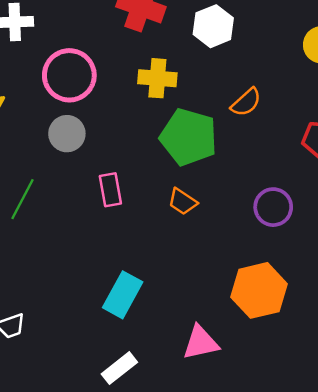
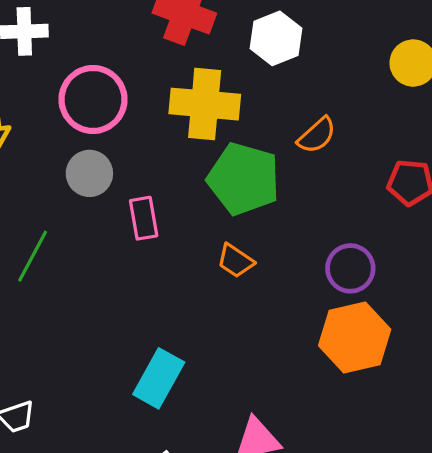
yellow cross: (157, 78) -> (205, 104), size x1.4
pink rectangle: (110, 190) -> (144, 218), moved
orange hexagon: (259, 290) -> (355, 338), moved

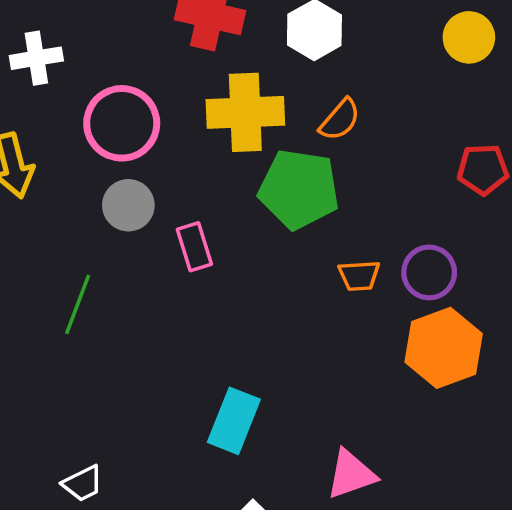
orange semicircle: (317, 135) -> (340, 120), moved
orange trapezoid: (235, 261) -> (359, 276), moved, turned -30

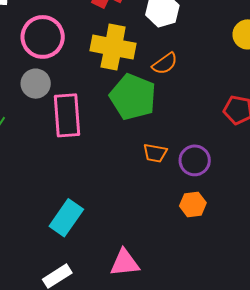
pink rectangle: (194, 247) -> (67, 115), size x1.6
orange hexagon: (444, 348) -> (193, 204), size x0.6

